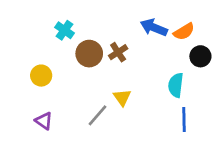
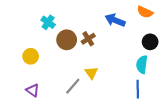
orange semicircle: (184, 32) -> (145, 12), moved, turned 56
cyan semicircle: (176, 85) -> (142, 65), moved

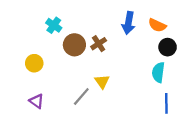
orange semicircle: (145, 12) -> (157, 25), moved
blue arrow: (115, 20) -> (128, 23), turned -102
blue line: (138, 89) -> (166, 103), moved

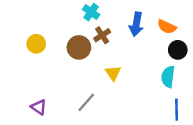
cyan cross: (54, 25) -> (91, 12), moved
brown cross: (99, 44) -> (102, 35), moved
yellow circle: (34, 63) -> (36, 44), moved
yellow triangle: (102, 82) -> (113, 73), moved

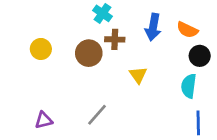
brown cross: (102, 35) -> (115, 39), turned 35
yellow triangle: (113, 73) -> (138, 75), moved
purple triangle: (39, 107) -> (44, 120), turned -49

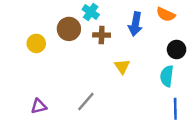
orange semicircle: (187, 30) -> (166, 14), moved
brown circle: (89, 53) -> (69, 29), moved

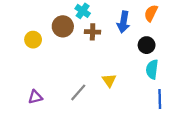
orange semicircle: (166, 14) -> (151, 13), turned 91
black circle: (177, 49) -> (147, 45), moved
yellow triangle: (122, 66) -> (109, 80), moved

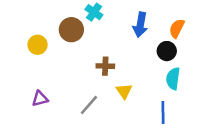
orange semicircle: (151, 13) -> (177, 28), moved
brown cross: (93, 32) -> (105, 66), moved
purple triangle: (35, 97) -> (40, 99), moved
blue line: (160, 99) -> (163, 113), moved

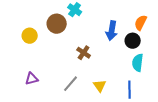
blue arrow: (140, 25) -> (112, 31), moved
brown cross: (105, 66) -> (84, 53), turned 32
yellow triangle: (124, 91) -> (100, 86), moved

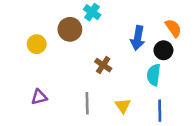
orange semicircle: (141, 23) -> (173, 28), turned 119
cyan semicircle: (138, 63) -> (154, 75), moved
gray line: (71, 84) -> (87, 103), turned -42

